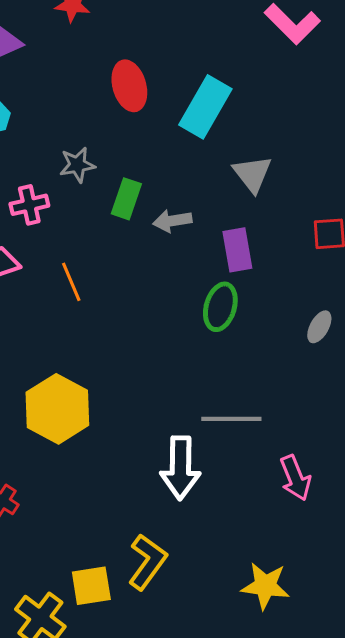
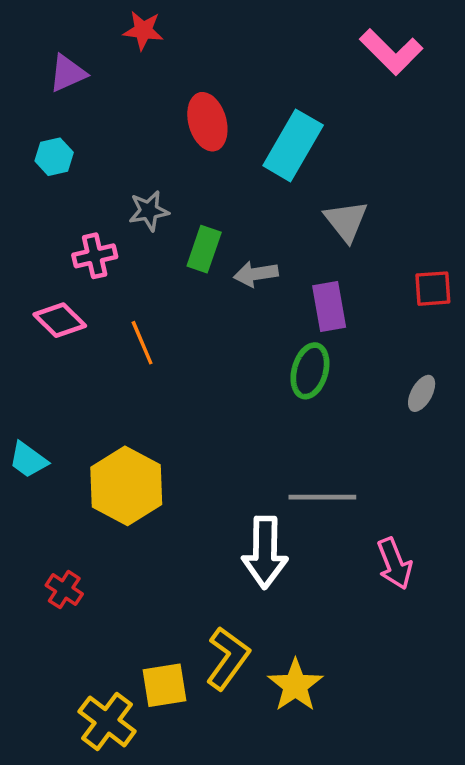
yellow star: (265, 586) -> (295, 685), moved, turned 30

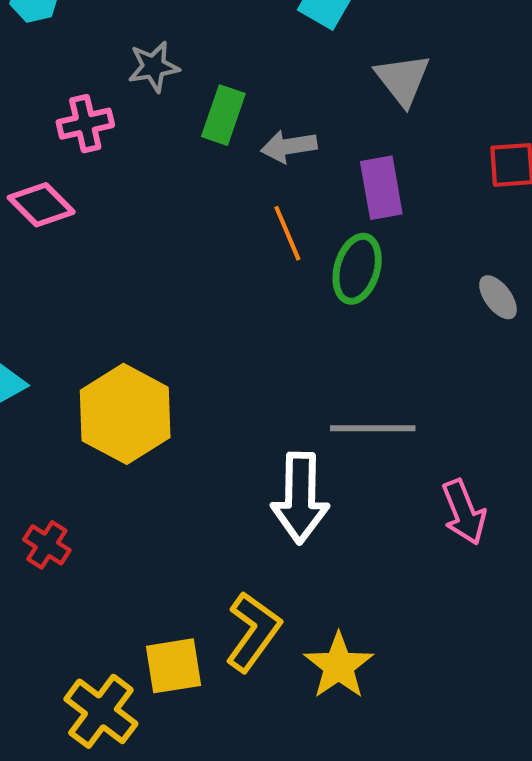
orange line: (142, 343) -> (287, 233), moved
gray ellipse: (422, 393) -> (498, 297), turned -66

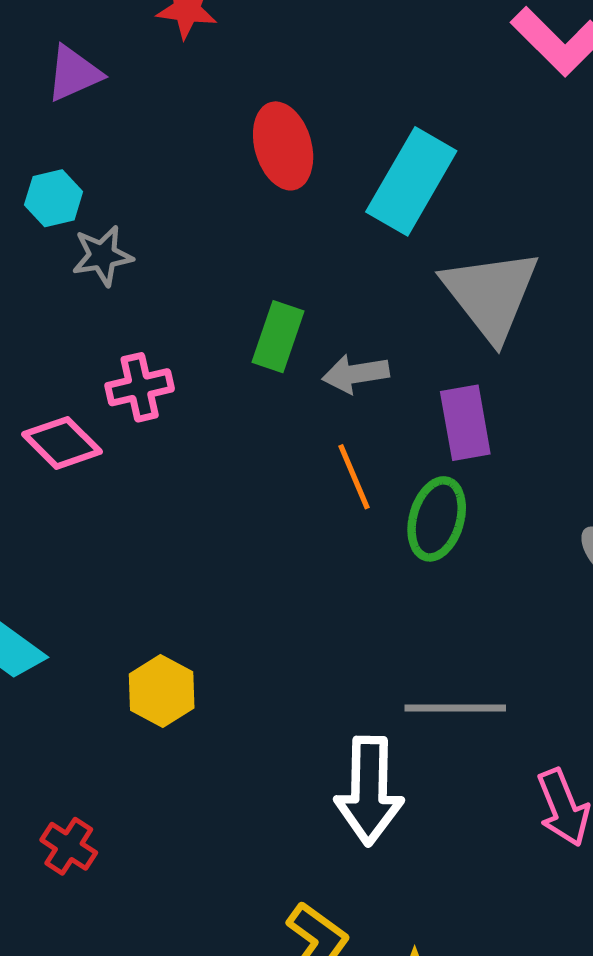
gray star: (154, 67) -> (102, 256), moved
gray triangle: (403, 80) -> (491, 294), size x1.5
pink cross: (85, 124) -> (140, 387), moved
yellow hexagon: (125, 414) -> (162, 691), size x0.6

